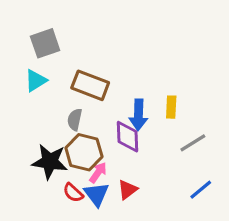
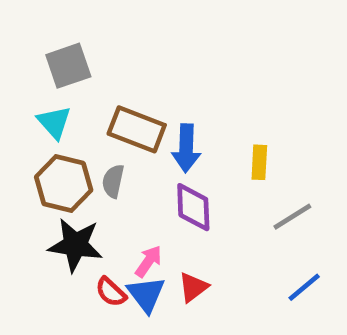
cyan triangle: (36, 81) -> (54, 122), turned -40
blue arrow: (138, 115) -> (186, 148), moved
brown hexagon: (84, 152) -> (64, 184), moved

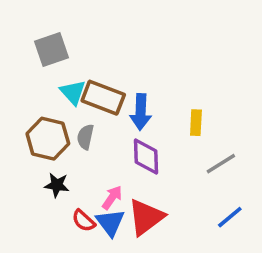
cyan triangle: (54, 122) -> (73, 92), moved
black star: (75, 245) -> (57, 185), size x0.6
red triangle: (193, 287) -> (146, 217), size x1.6

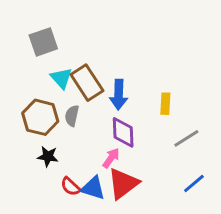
brown rectangle: (103, 98) -> (87, 83), turned 36
pink arrow: (112, 198) -> (111, 158), moved
blue triangle: (110, 222) -> (93, 188), turned -36

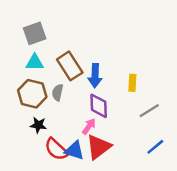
cyan triangle: (61, 78) -> (35, 62), moved, turned -48
red semicircle: (70, 187) -> (56, 149), size x1.5

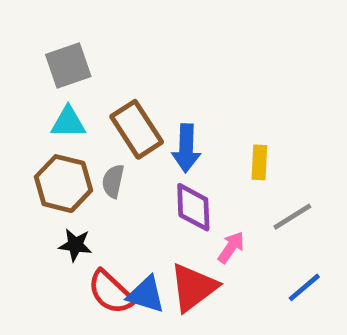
pink arrow: (89, 126) -> (231, 247), moved

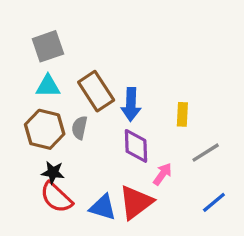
red semicircle: (111, 292) -> (56, 197), moved

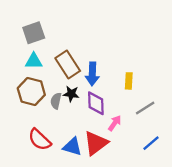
gray semicircle: (79, 128) -> (56, 101), moved
black star: (53, 172) -> (71, 94), moved

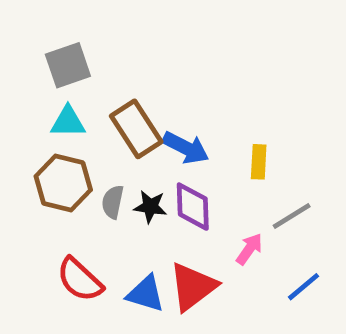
blue arrow: (92, 74) -> (186, 148), turned -65
black star: (71, 94) -> (150, 207), moved
pink arrow: (115, 123) -> (249, 249), moved

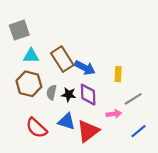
gray square: (68, 65) -> (19, 30), moved
pink arrow: (249, 249) -> (114, 114), turned 48
blue triangle: (146, 294) -> (67, 121), moved

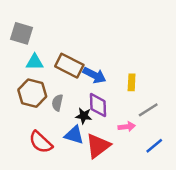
gray square: (19, 30) -> (22, 33), turned 36
brown rectangle: (62, 59) -> (69, 66), turned -30
black star: (69, 95) -> (84, 116), moved

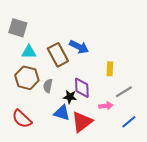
brown rectangle: (69, 66) -> (58, 55), turned 35
blue arrow: (94, 75) -> (79, 47), moved
red semicircle: (41, 142) -> (22, 119), moved

